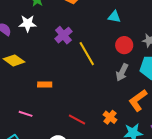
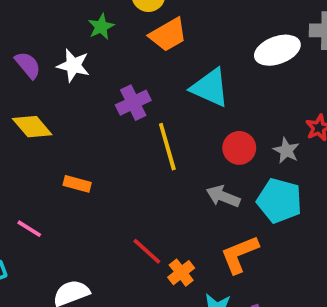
cyan triangle: (114, 17) -> (210, 88), moved, size x1.6
gray arrow: (122, 72) -> (223, 196), turned 72
red line: (77, 119) -> (147, 251), moved

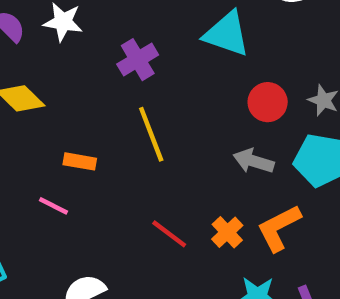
yellow line: (167, 147) -> (151, 134), moved
pink line: (29, 229) -> (54, 206), moved
orange cross: (181, 273) -> (227, 232), moved

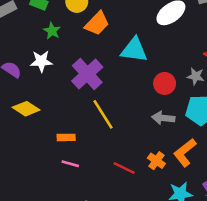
purple cross: (138, 60) -> (87, 74), size x1.4
pink line: (54, 206) -> (70, 164), moved

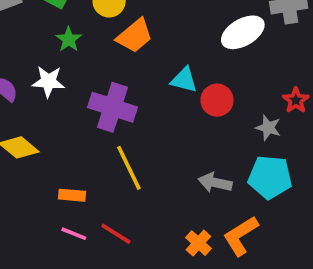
cyan triangle: (134, 50) -> (184, 80), size x0.7
purple cross: (87, 74) -> (113, 107), turned -36
red circle: (165, 83) -> (217, 100), moved
red line: (124, 168) -> (116, 234), moved

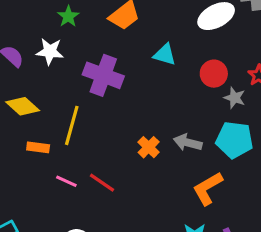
red circle: (217, 100) -> (214, 74), moved
yellow line: (129, 168) -> (72, 125), moved, turned 39
orange rectangle: (72, 195) -> (38, 147), moved
orange cross: (198, 243) -> (149, 147), moved

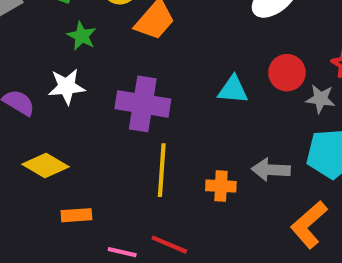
cyan triangle: (165, 54) -> (233, 90), moved
yellow line: (72, 125) -> (162, 170), moved
orange cross: (149, 147) -> (221, 186), turned -30

